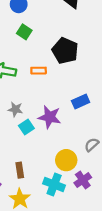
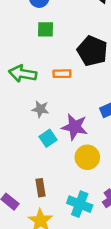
green square: (24, 32) -> (45, 29), turned -32
gray star: (15, 109) -> (40, 109), moved
yellow circle: (66, 160) -> (87, 157), moved

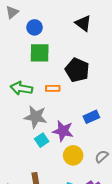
green square: (45, 29) -> (40, 53), size x1.5
gray star: (40, 109) -> (36, 117), size x1.6

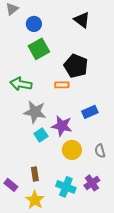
green square: (40, 53) -> (39, 49), turned -30
orange rectangle: (53, 88) -> (62, 85), moved
gray semicircle: (102, 156) -> (100, 151), turned -64

